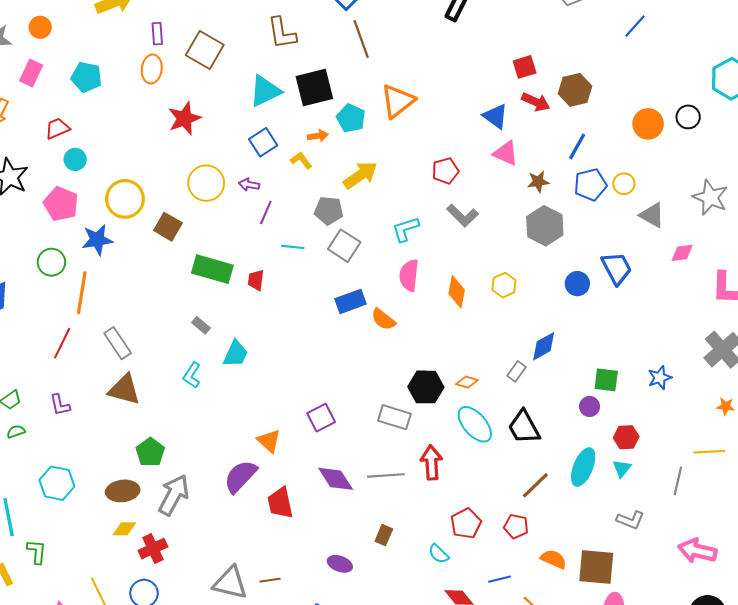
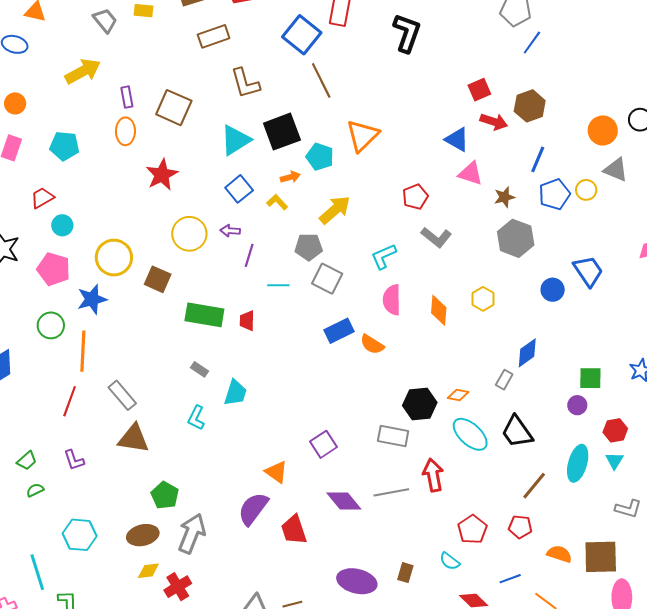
blue line: (635, 26) -> (532, 43), moved
gray triangle: (652, 215) -> (616, 170), moved
brown rectangle: (384, 535) -> (405, 573), moved
purple ellipse: (340, 564) -> (357, 581), size x1.6

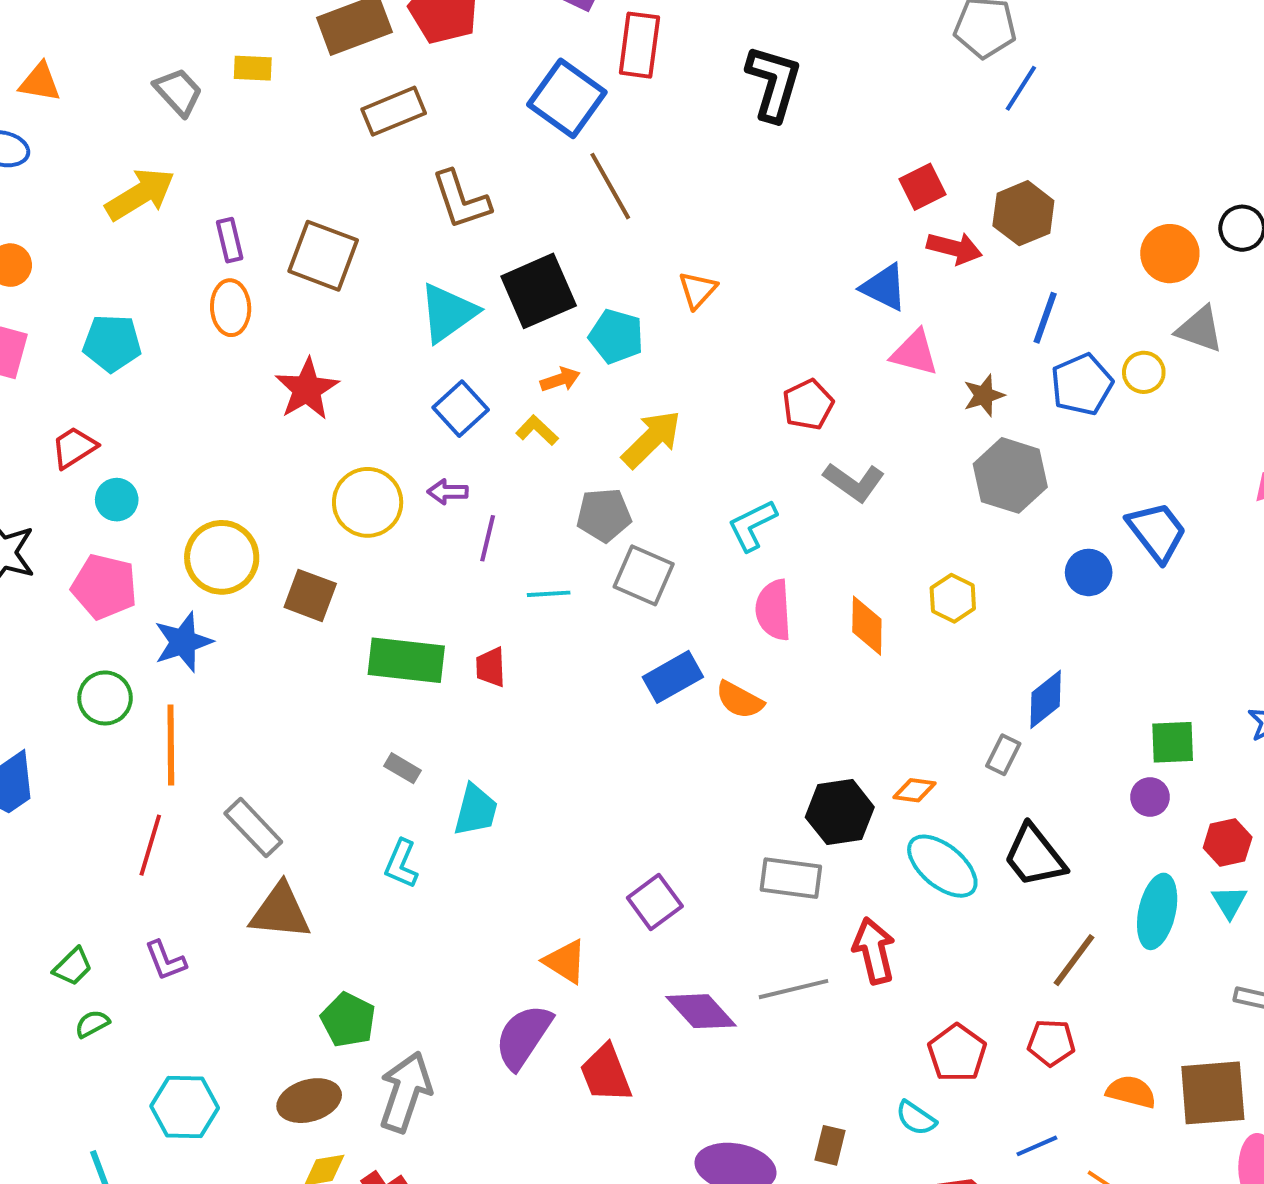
orange triangle: (362, 136) -> (697, 290), size x0.6

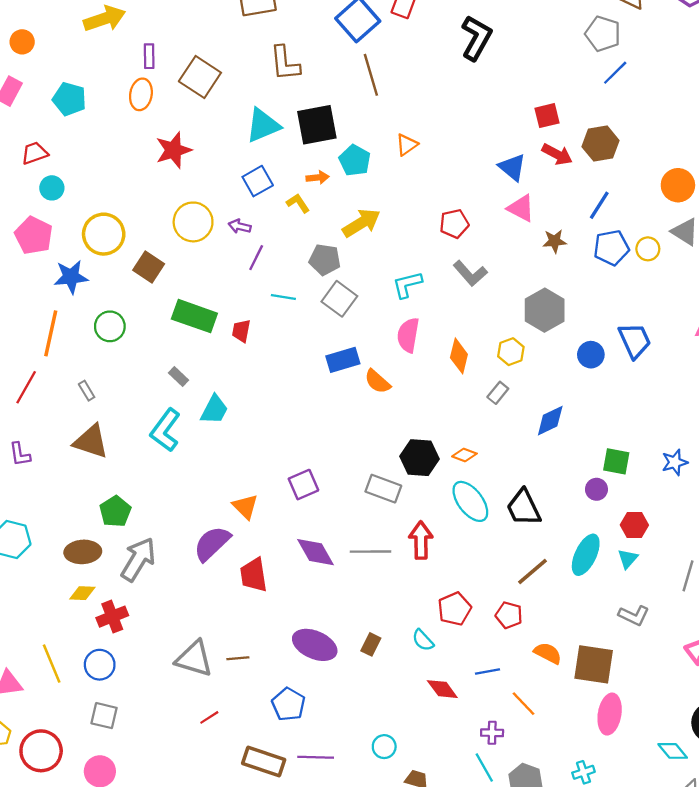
gray hexagon: (1010, 475) -> (545, 310), moved
green circle: (105, 698) -> (110, 326), moved
gray rectangle: (1003, 755) -> (498, 393), moved
gray rectangle: (253, 828) -> (87, 391), size x0.6
cyan L-shape: (401, 864) -> (165, 430), size x1.5

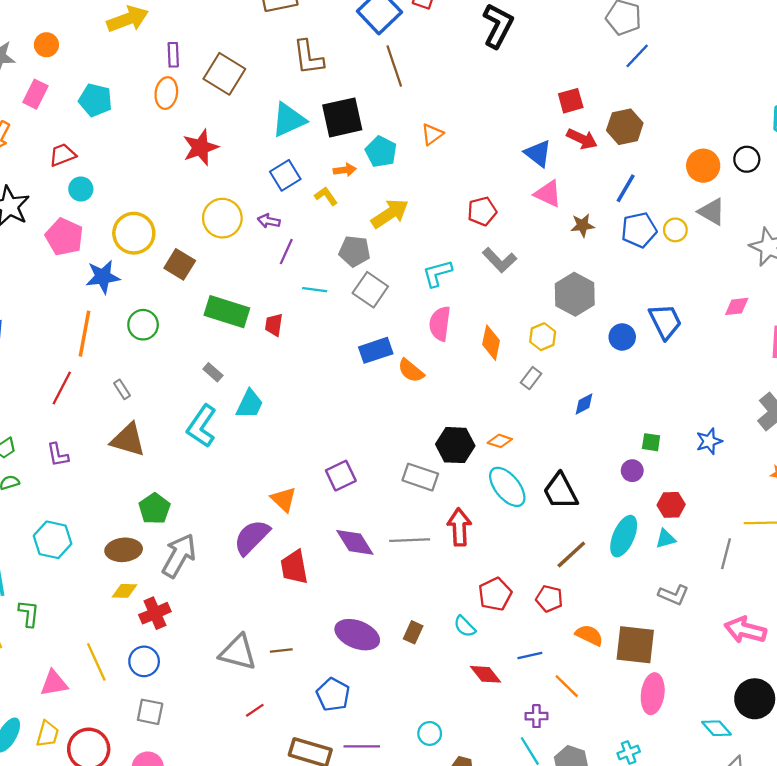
blue diamond: (550, 421) -> (584, 404), size x0.7
green square: (616, 461) -> (651, 442), size x0.7
cyan triangle: (628, 559) -> (666, 539), turned 35

